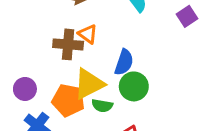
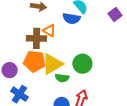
blue semicircle: (124, 62) -> (71, 19), moved, turned 84
orange pentagon: (68, 100) -> (34, 61), moved

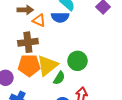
orange triangle: (49, 31) -> (39, 20), moved
green semicircle: (62, 78) -> (59, 78), turned -56

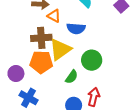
blue semicircle: (60, 17) -> (76, 29), moved
yellow triangle: (47, 65) -> (60, 49), moved

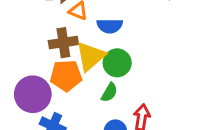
green circle: (92, 60) -> (117, 63), moved
purple circle: (16, 74) -> (33, 94), size x1.6

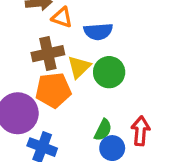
yellow triangle: (91, 56) -> (79, 67), size x0.7
green semicircle: (109, 92) -> (103, 130), moved

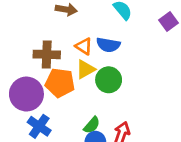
orange triangle: (62, 17) -> (84, 46), moved
brown cross: (48, 54) -> (47, 54), moved

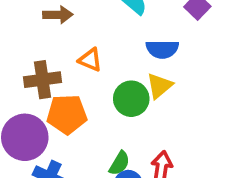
blue semicircle: (108, 45) -> (162, 49), moved
yellow triangle: (86, 69) -> (159, 86), moved

